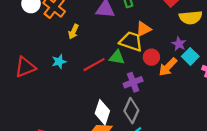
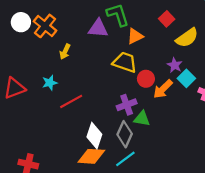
yellow semicircle: (191, 17) -> (187, 38), turned -30
orange triangle: (143, 29) -> (135, 36), moved
green triangle: (117, 57) -> (142, 119), moved
red line: (94, 65) -> (71, 101), moved

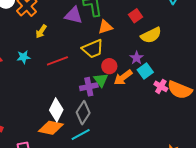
yellow trapezoid: (125, 62) -> (93, 49), turned 130
red line: (71, 101) -> (57, 61), moved
green triangle: (142, 119) -> (101, 80), moved, turned 35

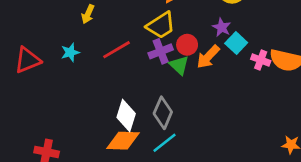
purple cross: (89, 87) -> (161, 51), moved

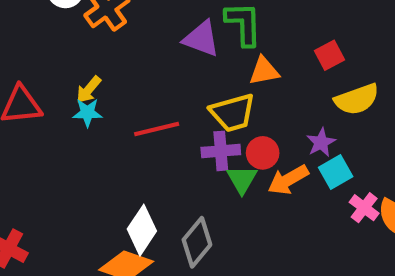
yellow arrow: (88, 14) -> (89, 90), moved

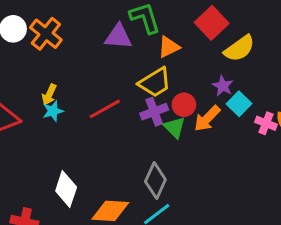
red square: (329, 55) -> (212, 23), size x1.5
white diamond: (142, 230) -> (66, 189), moved

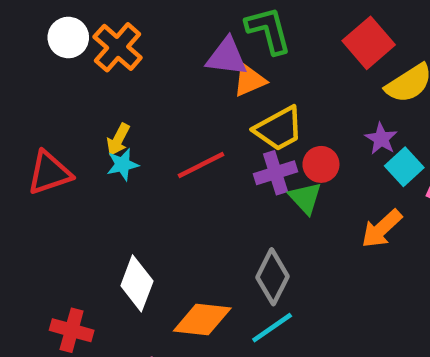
orange triangle: (169, 47) -> (249, 80), moved
orange arrow: (207, 119) -> (382, 229), moved

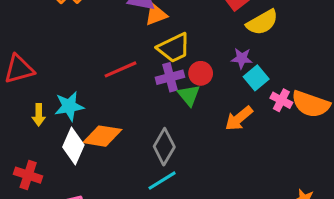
purple star: (381, 139) -> (242, 58), turned -30
yellow arrow: (118, 140) -> (39, 115), moved, turned -30
cyan star: (123, 165) -> (69, 106), moved, size x1.4
orange diamond: (202, 320) -> (102, 136), moved

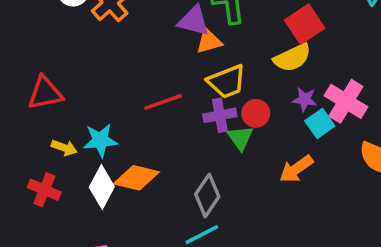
yellow semicircle: (262, 22) -> (292, 58), moved
pink cross: (281, 100) -> (346, 101), moved, size x1.6
yellow arrow: (39, 115) -> (64, 148), turned -75
red cross: (28, 175) -> (44, 190), moved

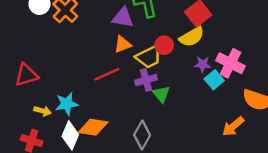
orange triangle: (209, 41) -> (123, 44), moved
red circle: (256, 113) -> (164, 45), moved
orange arrow: (296, 169) -> (233, 126), moved

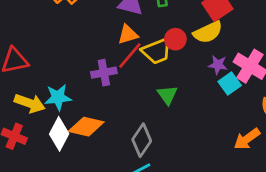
red line: (107, 74) -> (130, 56), moved, turned -30
purple cross: (146, 80) -> (104, 73), moved
yellow arrow: (43, 111) -> (30, 103), size x1.5

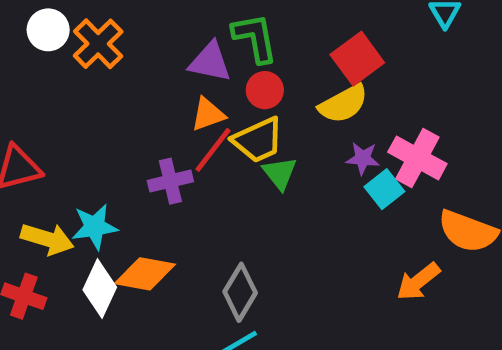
red circle: (175, 39) -> (265, 90), moved
green triangle: (167, 95) -> (280, 173), moved

